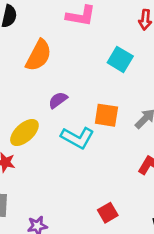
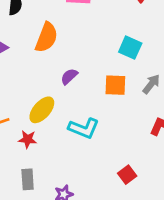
cyan square: (120, 59) -> (130, 48), moved
cyan L-shape: (77, 138) -> (84, 128), moved

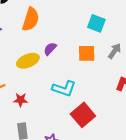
yellow ellipse: (42, 110) -> (28, 61), moved, turned 30
red square: (127, 175) -> (83, 115), moved, size x1.6

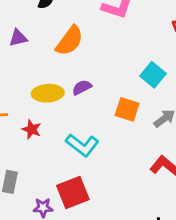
red star: (21, 100) -> (32, 129), moved
red square: (83, 115) -> (73, 192), moved

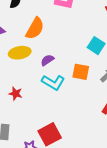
yellow ellipse: (48, 93) -> (20, 53), moved
cyan L-shape: (82, 145) -> (53, 82), moved

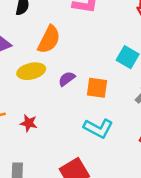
orange square: (81, 72) -> (97, 88), moved
cyan L-shape: (53, 82) -> (98, 128), moved

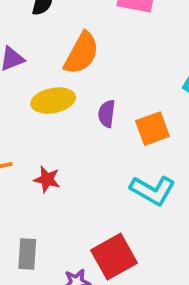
purple semicircle: (67, 79) -> (107, 114), turned -48
orange square: (97, 88) -> (152, 129), turned -30

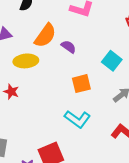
purple semicircle: (107, 114) -> (69, 47), moved, turned 112
red star: (47, 179) -> (11, 92), moved

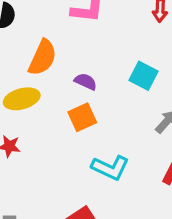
purple semicircle: (69, 47) -> (86, 82), moved
orange square: (81, 84) -> (82, 117), moved

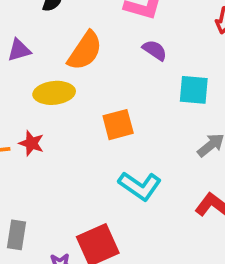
cyan square: (143, 76) -> (194, 90), turned -32
purple semicircle: (86, 82) -> (155, 50), moved

